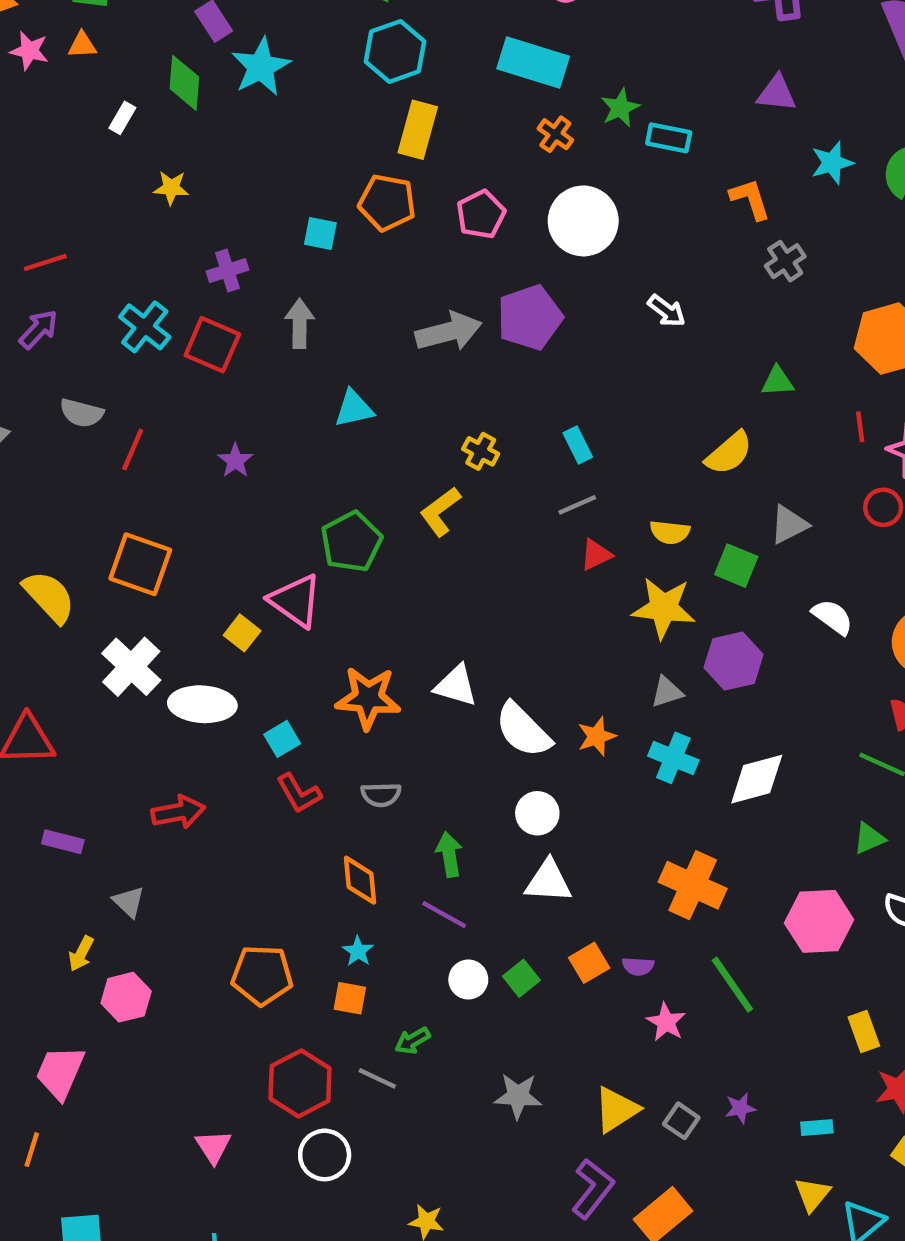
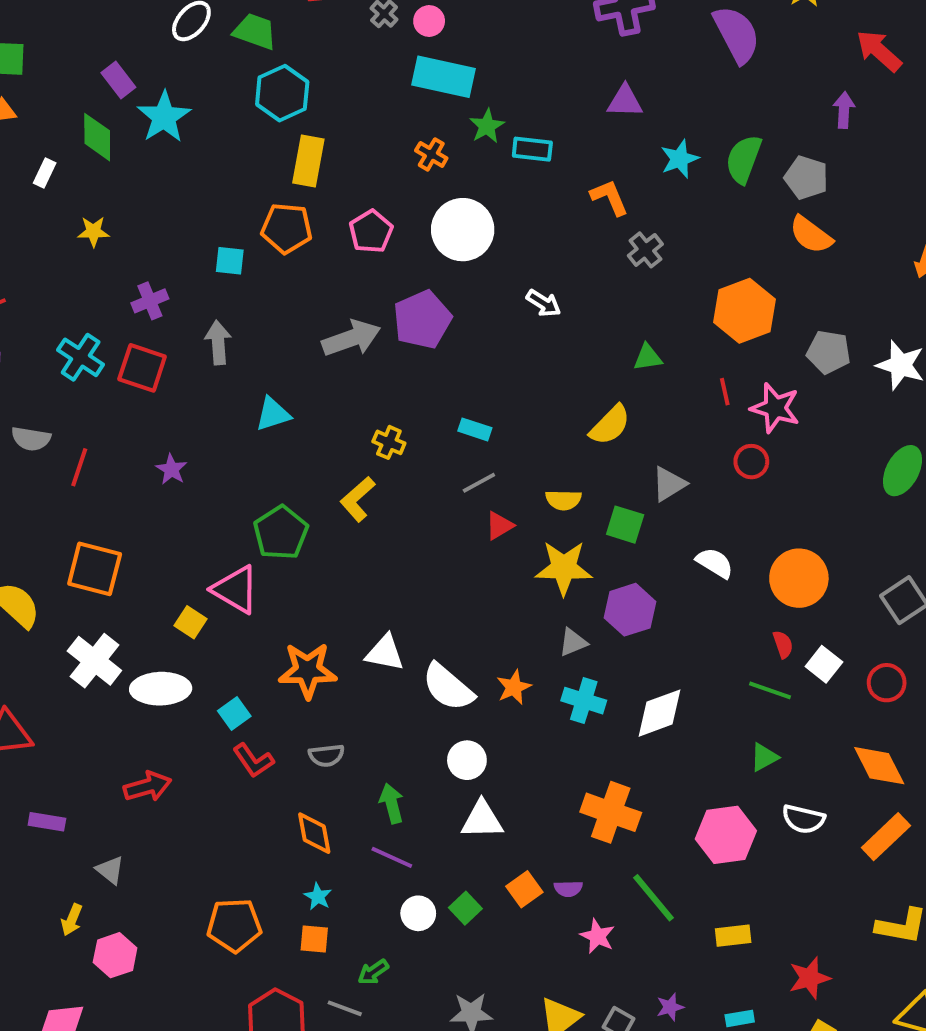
cyan rectangle: (533, 62) -> (443, 77), moved
cyan rectangle: (578, 445) -> (475, 429), turned -40
yellow rectangle: (864, 1031) -> (733, 936), moved, turned -72

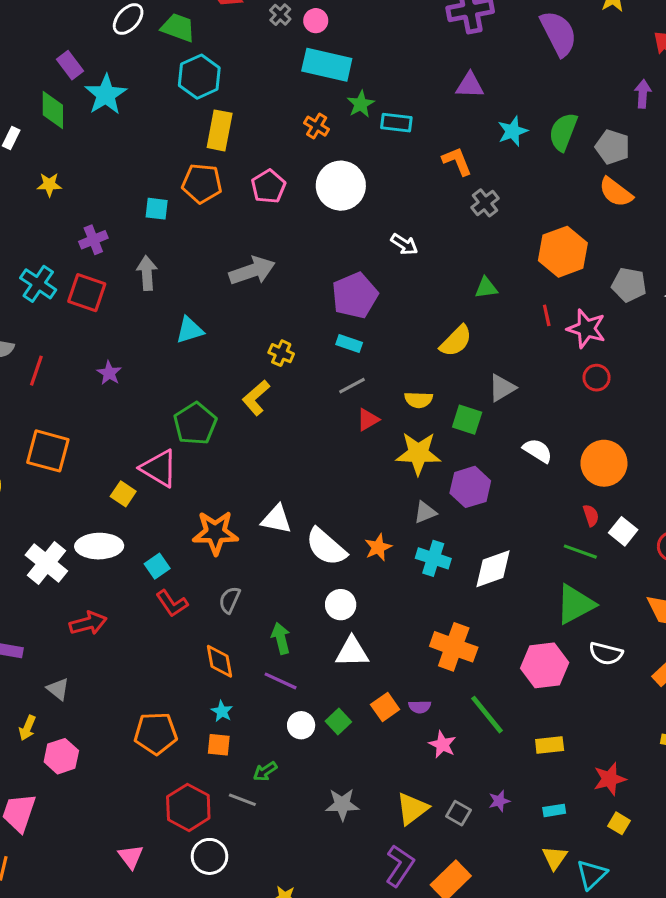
purple pentagon: (422, 320) -> (355, 295), moved
red circle: (751, 462) -> (597, 378), moved
white cross: (94, 661) -> (46, 563), moved
gray semicircle: (326, 755) -> (230, 600), turned 120
green triangle: (764, 757) -> (575, 604), size x1.8

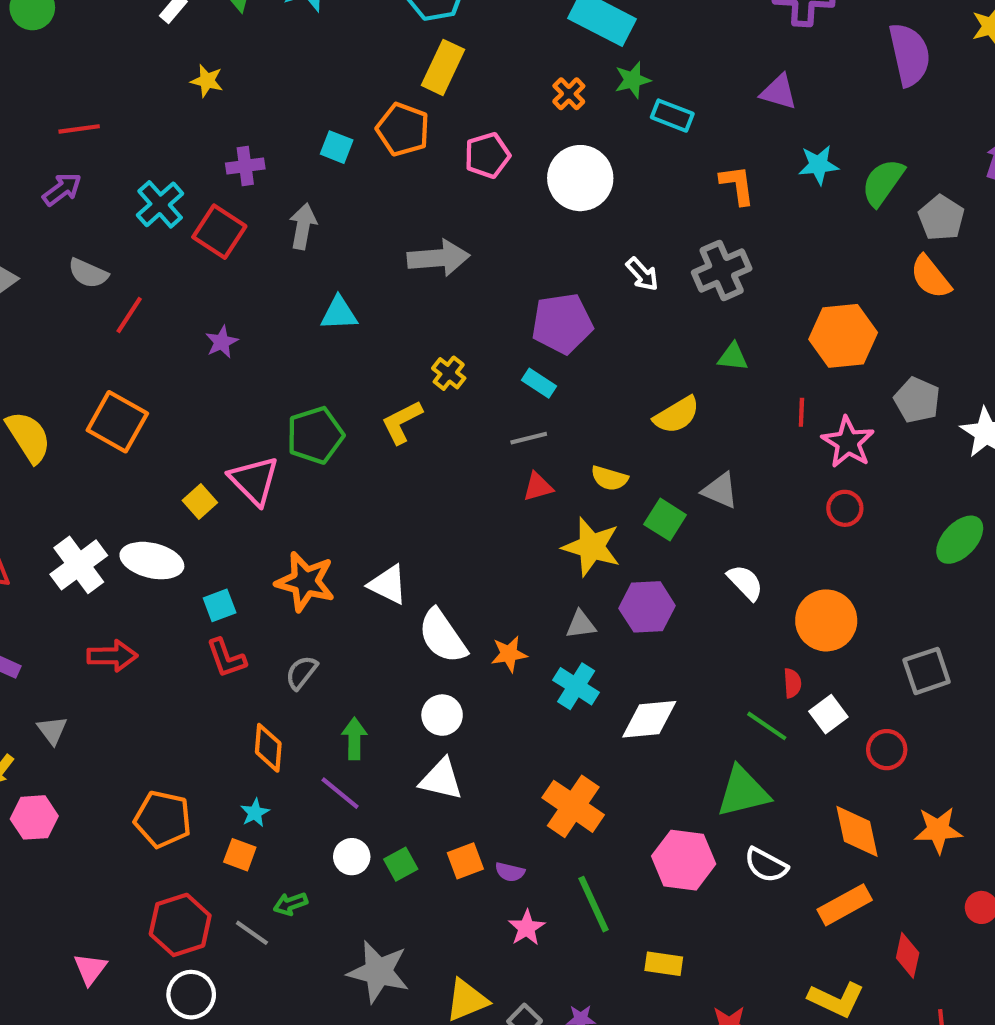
gray cross: (485, 203) -> (722, 270), moved, size x1.5
gray triangle: (502, 388) -> (720, 490), turned 40
gray star: (342, 804) -> (378, 972), size x1.4

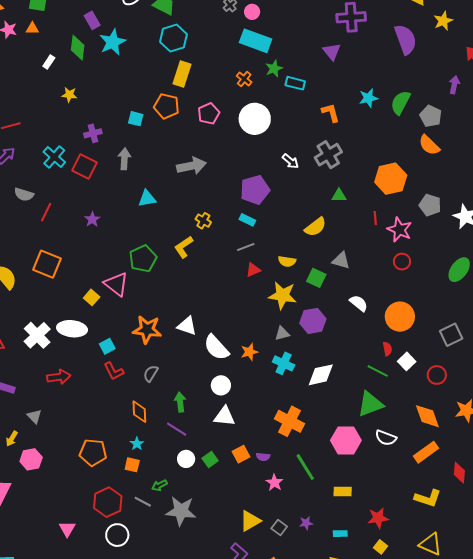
purple triangle: (779, 92) -> (332, 52), moved, turned 42
gray star: (378, 972) -> (181, 511), moved

